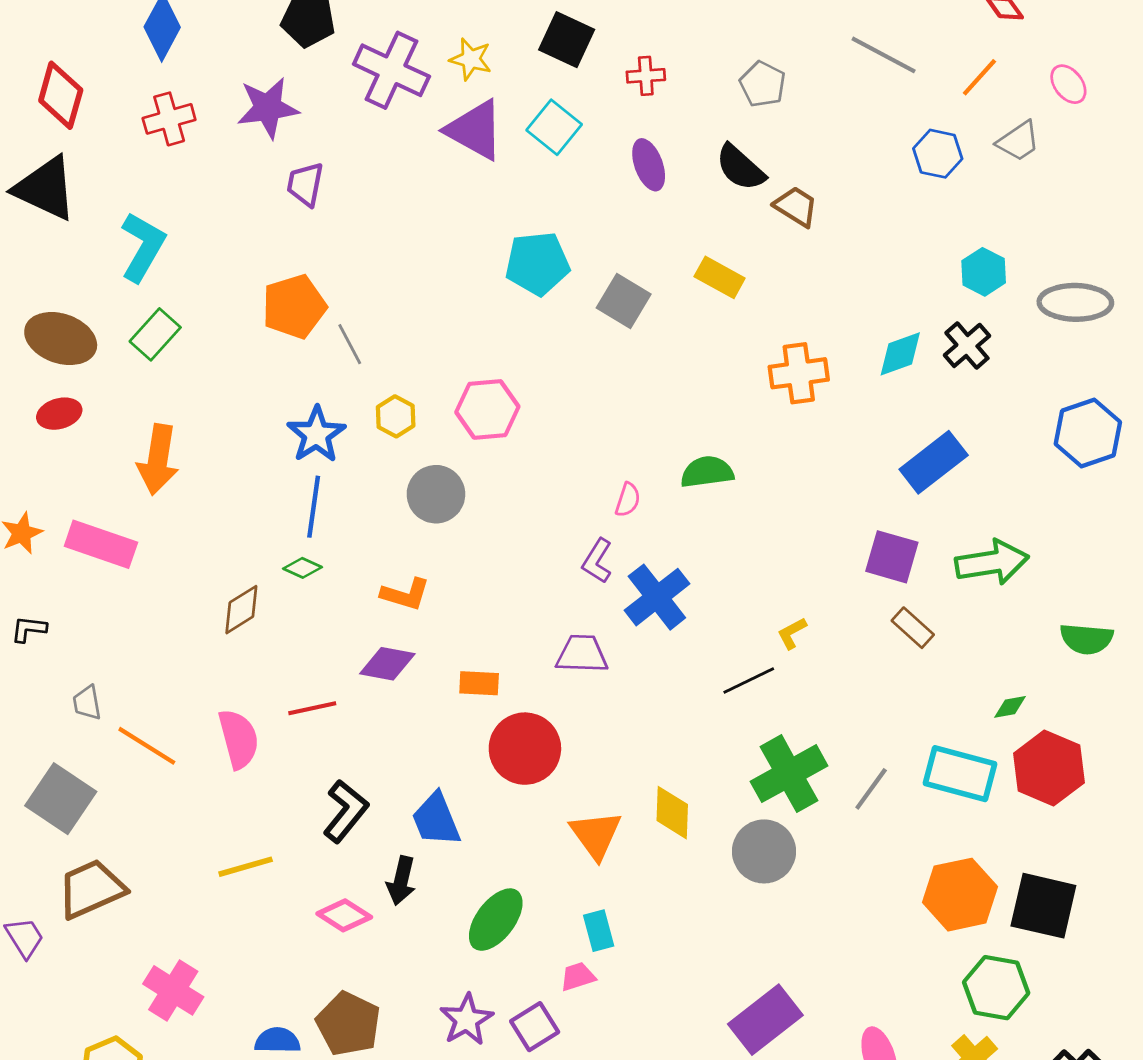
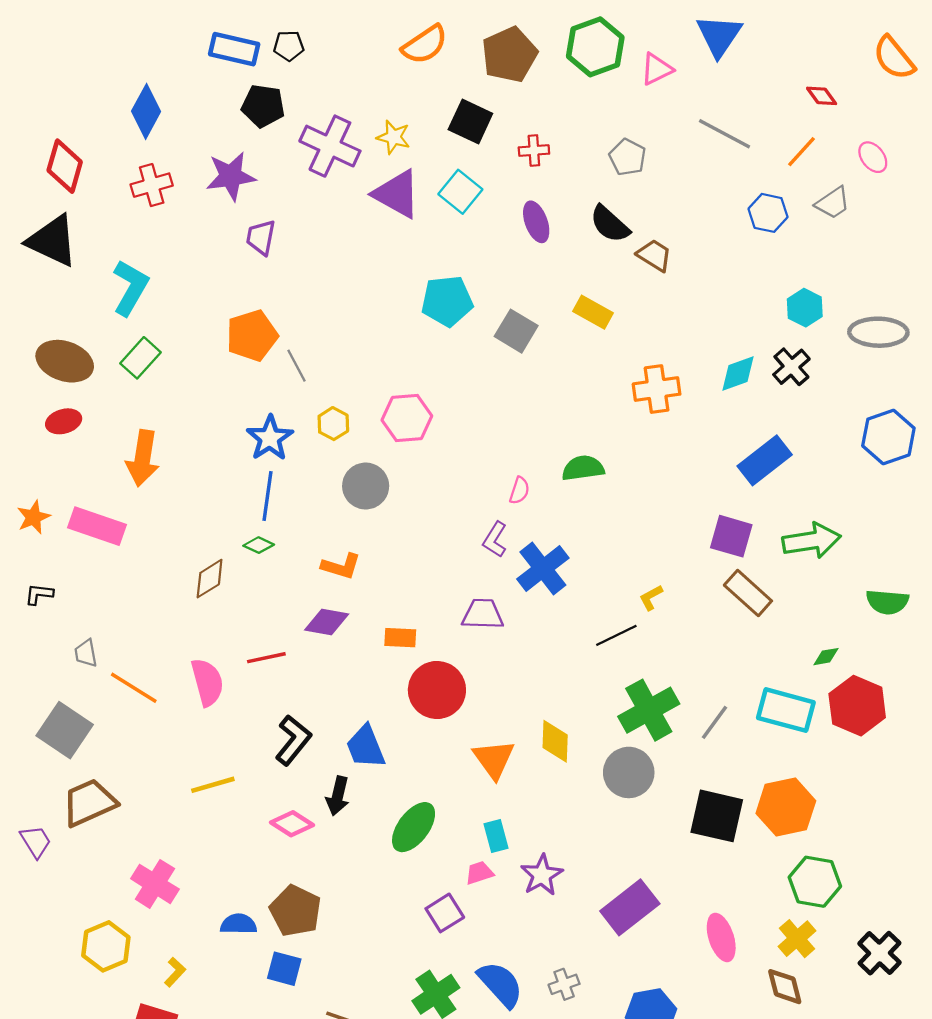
brown rectangle: (913, 628) -> (748, 593), size x1.4
black square: (1043, 906) -> (717, 816), moved
purple star: (467, 1020) -> (542, 875), moved

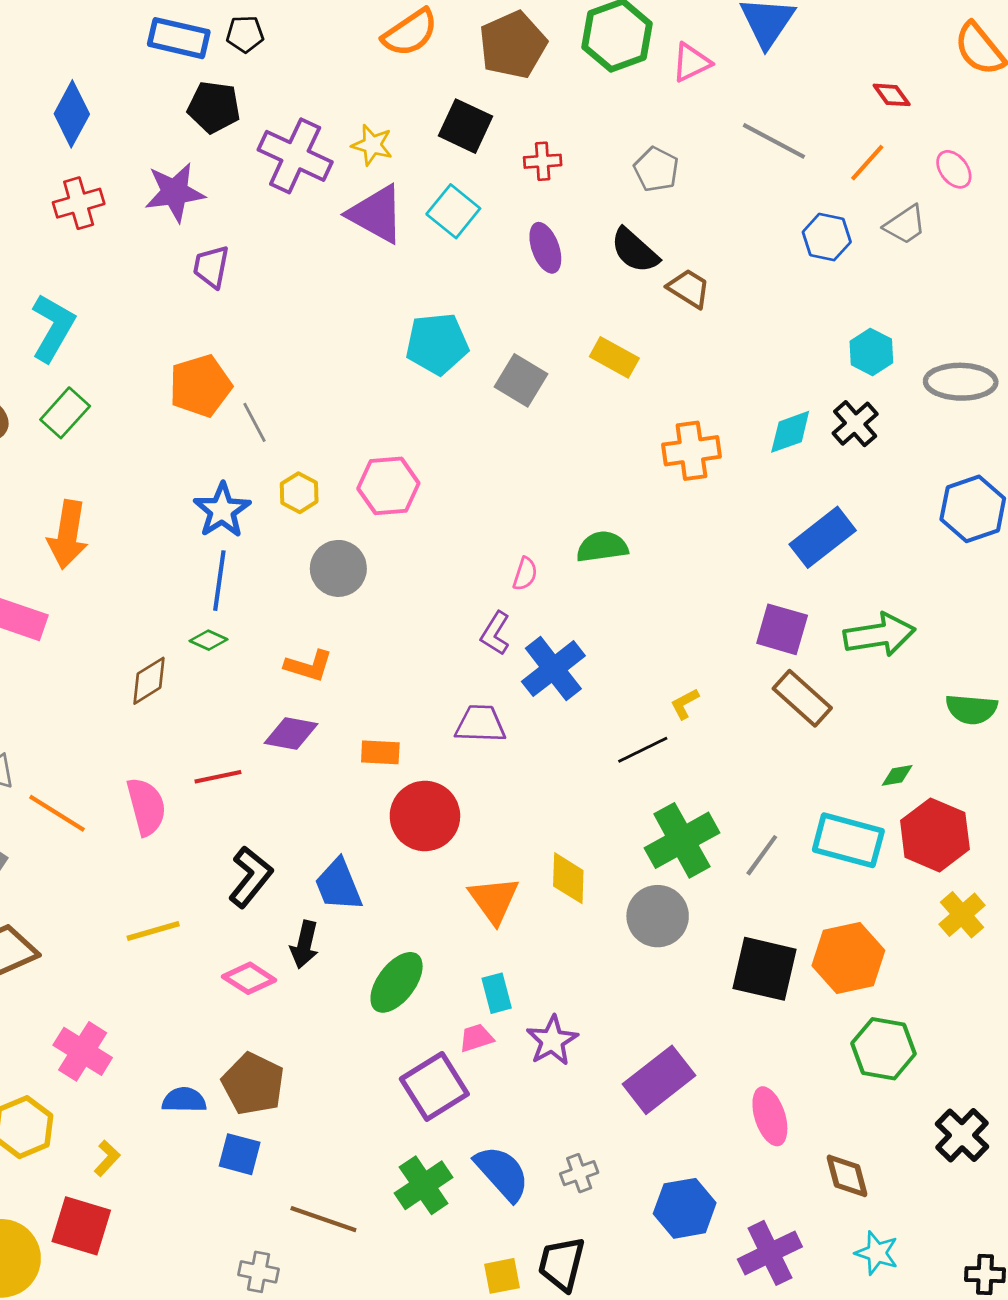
purple square: (445, 913) -> (434, 1087), size x1.4
yellow cross: (797, 939) -> (962, 915), moved

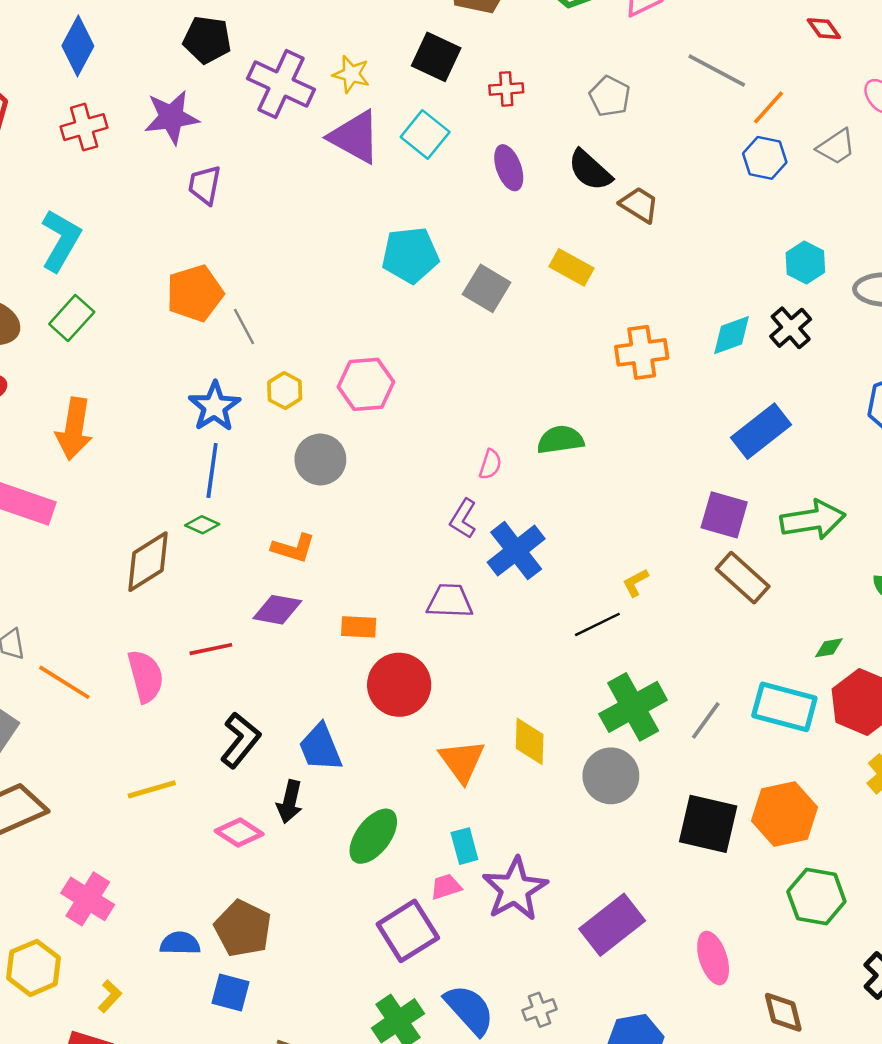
orange line: (867, 163) -> (768, 107), moved
brown diamond: (149, 681) -> (148, 562), size x1.4
purple star: (552, 1041) -> (515, 889), size x1.4

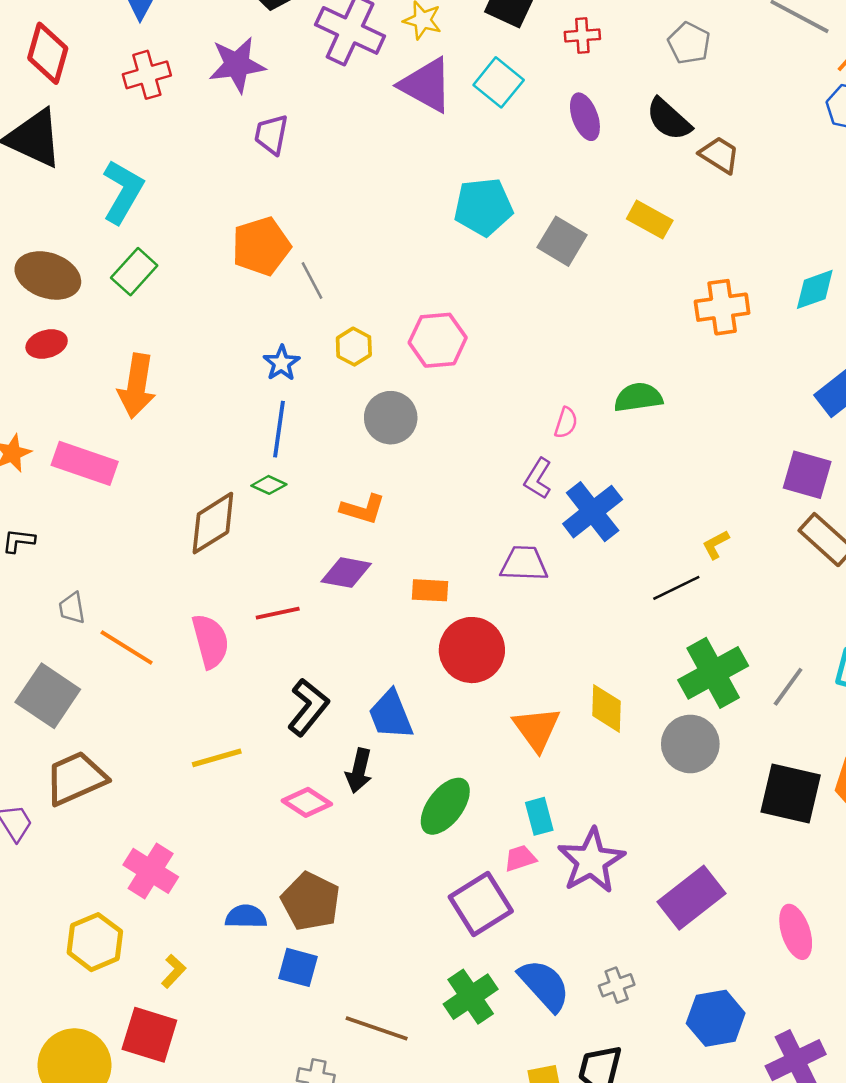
blue star: (215, 407) -> (281, 363), size x0.7

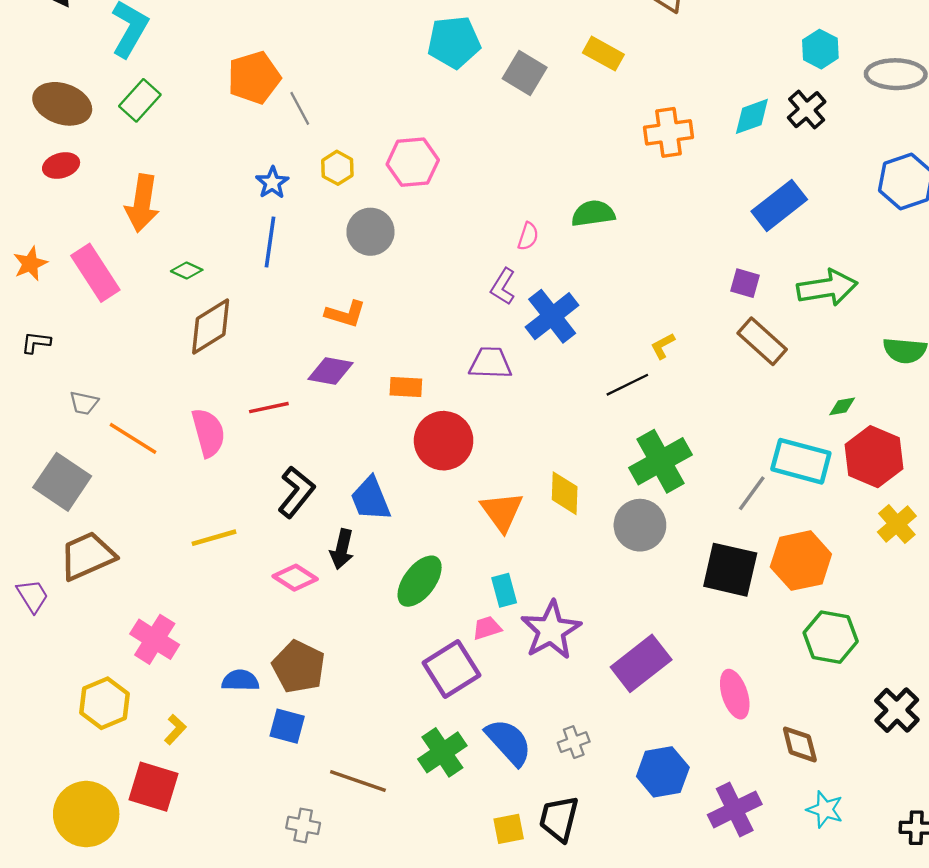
pink rectangle: (85, 463) -> (95, 273), turned 38
purple square: (807, 475) -> (745, 283), size x0.7
green diamond: (269, 485) -> (187, 271), moved
gray trapezoid: (72, 608) -> (84, 403), turned -68
gray line: (788, 687) -> (752, 493), moved

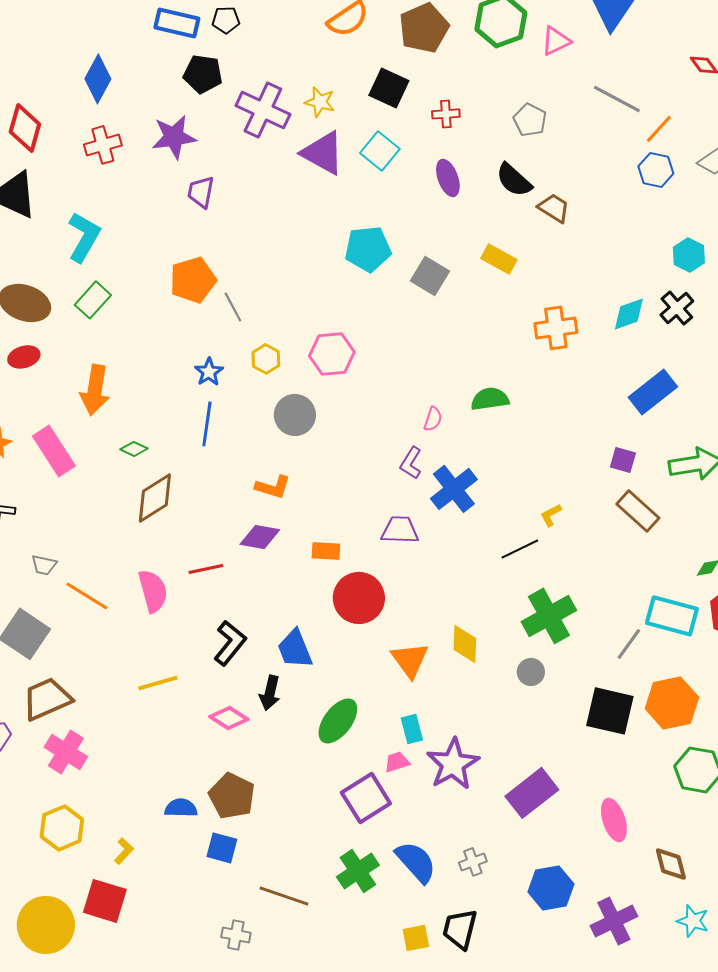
gray circle: (640, 525) -> (531, 672), size x0.6
pink cross: (155, 639) -> (66, 752), moved

